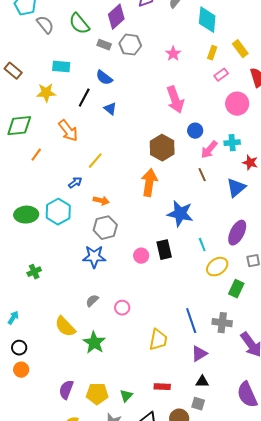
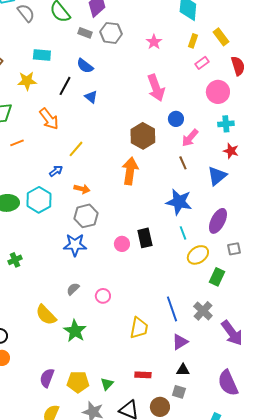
cyan cross: (232, 143) -> (226, 124), moved
orange line: (36, 155) -> (17, 143), turned 32
blue star: (180, 214) -> (179, 202), moved
gray cross: (222, 323) -> (203, 311), turned 36

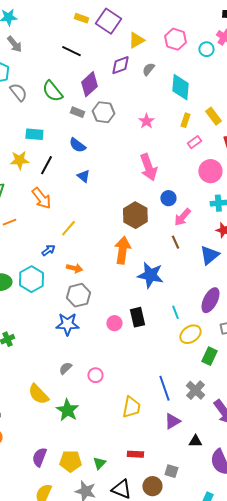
black line: (65, 86) -> (46, 165), moved
blue star: (179, 202) -> (150, 275), moved
black triangle: (183, 370) -> (195, 441), moved

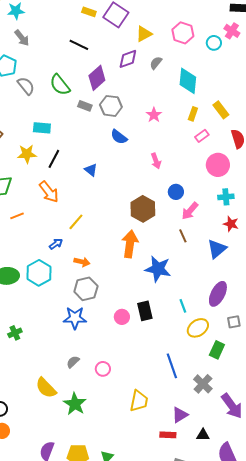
blue semicircle: (77, 145) -> (119, 137), moved
pink arrow: (148, 167) -> (156, 161), size x0.6
blue line: (164, 388) -> (172, 366), moved
red rectangle: (135, 454) -> (168, 435), moved

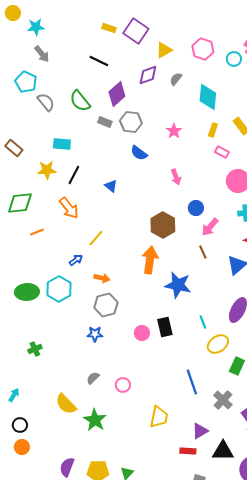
pink rectangle: (202, 136) -> (222, 152), turned 64
blue star: (75, 318) -> (95, 334), size x0.7
black triangle: (203, 435) -> (223, 451), size x1.6

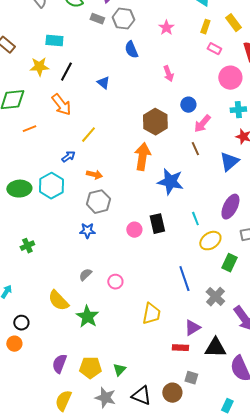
blue semicircle: (139, 153) -> (131, 50), turned 30
black circle: (20, 425) -> (21, 323), moved

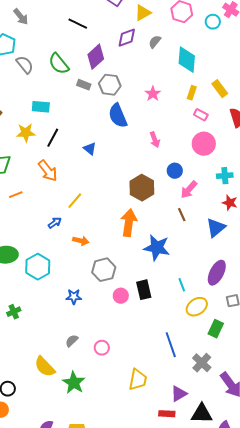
blue semicircle: (131, 50) -> (118, 116), size x1.4
pink circle: (230, 78) -> (204, 144), moved
cyan hexagon: (51, 186) -> (38, 267), moved
gray hexagon: (98, 202) -> (104, 270), moved

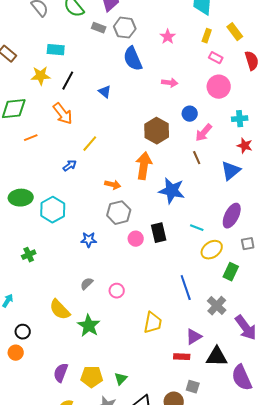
pink arrow: (155, 140) -> (170, 83), turned -63
orange arrow: (81, 241) -> (113, 185), moved
cyan line: (182, 285) -> (197, 228), turned -48

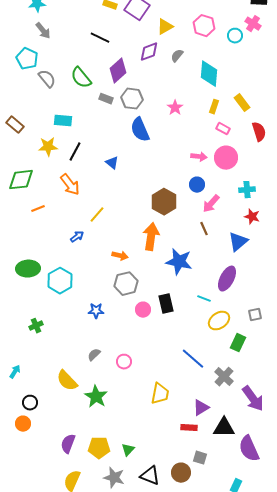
pink arrow: (170, 83) -> (199, 157), moved
purple ellipse: (232, 216) -> (227, 279), moved
blue line: (186, 288) -> (193, 359), turned -30

